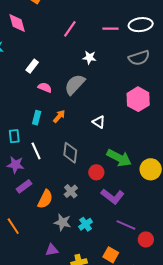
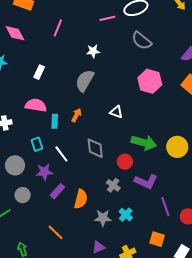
pink line: (70, 29) -> (58, 28), moved
gray semicircle: (139, 58) -> (142, 41), turned 70
pink semicircle: (45, 88) -> (36, 105), moved, size x1.5
gray cross: (71, 191) -> (113, 185), moved
purple line: (126, 225) -> (165, 207), turned 60

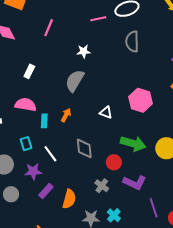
gray semicircle: (142, 41) -> (132, 41), turned 50
pink hexagon: (150, 81) -> (140, 100), moved

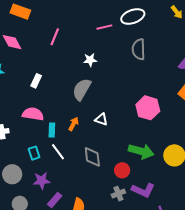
white triangle: (106, 113) -> (101, 119), moved
white line: (50, 154) -> (58, 152), moved
gray cross: (102, 186) -> (118, 194), moved, turned 32

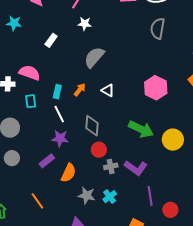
white star: (90, 60) -> (85, 24), moved
pink semicircle: (33, 114) -> (30, 73), moved
cyan rectangle: (34, 153) -> (31, 101), moved
red circle: (122, 170) -> (99, 150), moved
purple star: (42, 181) -> (60, 138), moved

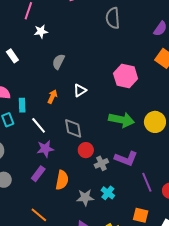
white rectangle: (51, 40) -> (12, 56), turned -56
gray semicircle: (94, 57) -> (58, 62), size x0.7
white triangle: (108, 90) -> (80, 90), turned -48
cyan rectangle: (57, 92) -> (22, 105), moved

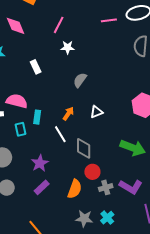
white line: (39, 125) -> (60, 134), moved
purple star: (45, 149) -> (40, 163), moved, turned -30
orange semicircle: (62, 180) -> (75, 189), moved

